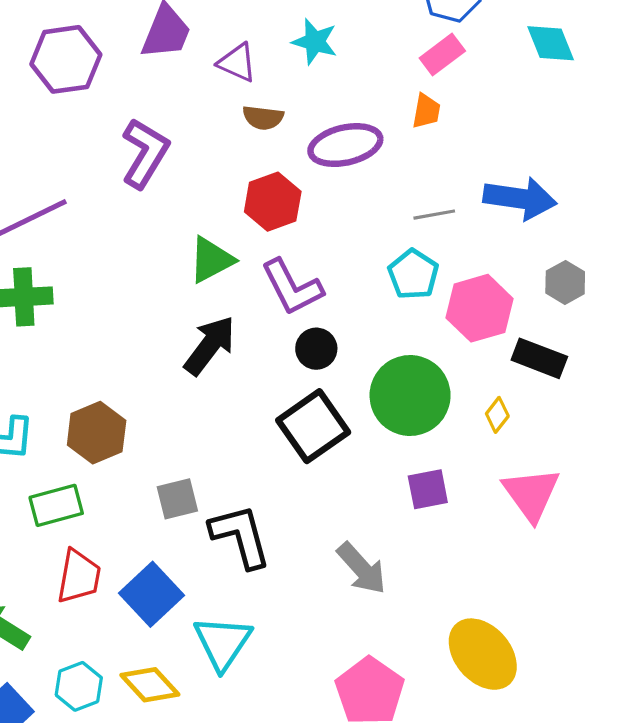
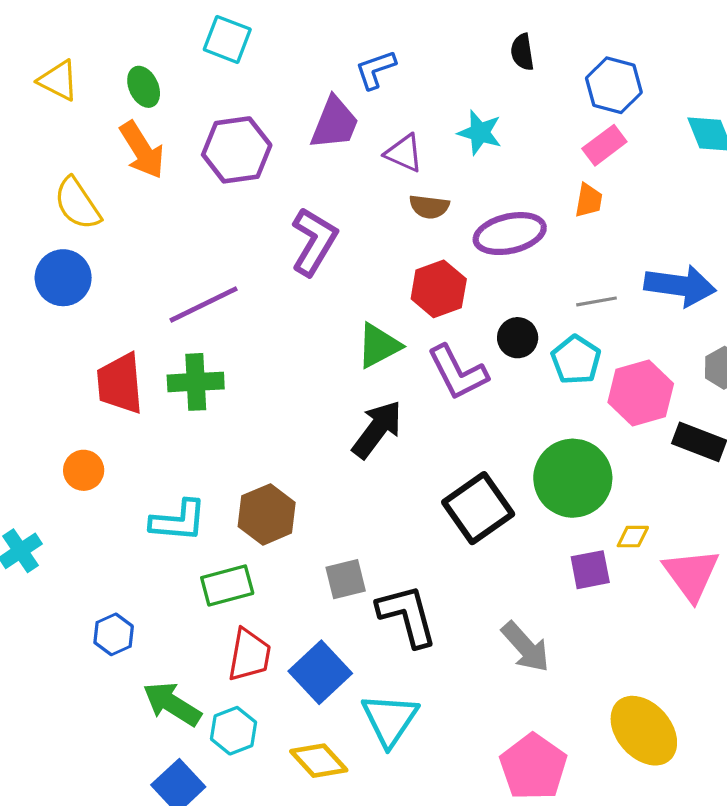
black circle: (316, 349) -> (518, 338), moved
yellow diamond: (497, 415) -> (633, 537), moved, turned 52
cyan hexagon: (79, 686) -> (234, 731), moved

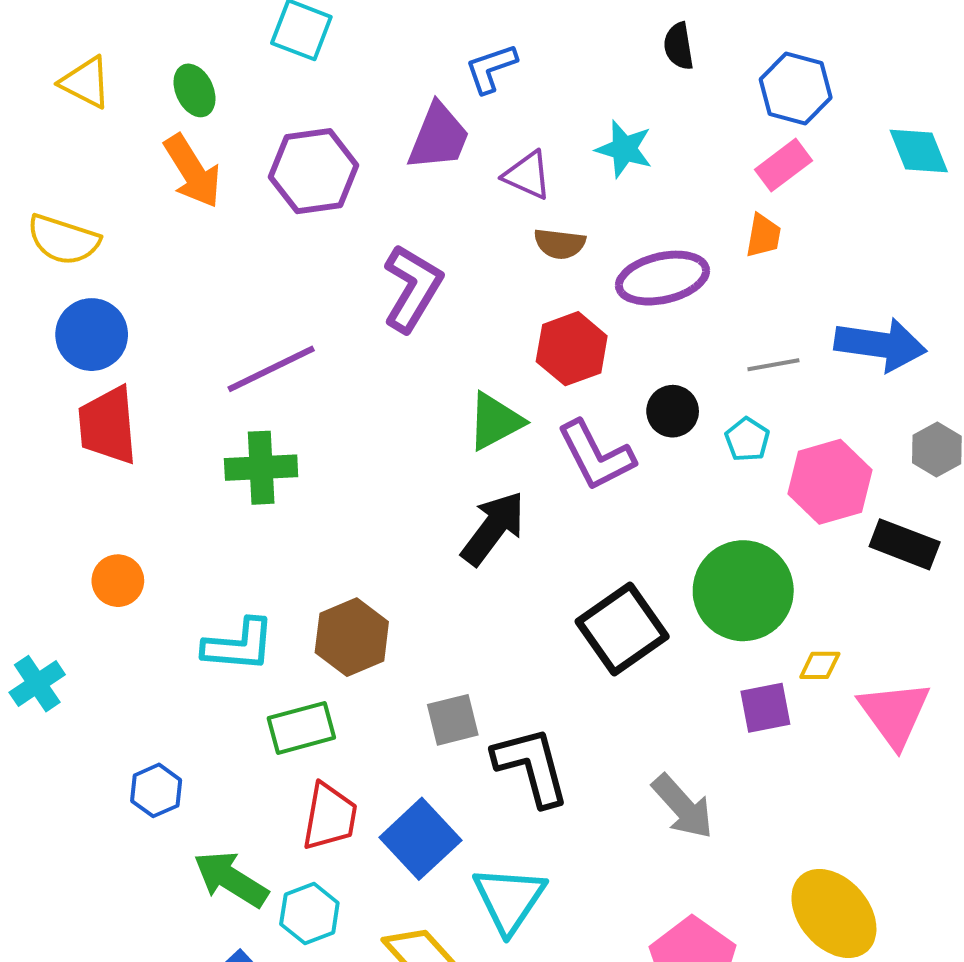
yellow semicircle: (77, 204) -> (63, 240), moved, turned -38
cyan pentagon: (576, 360) -> (747, 439), size x0.7
red trapezoid: (120, 383) -> (108, 425), moved

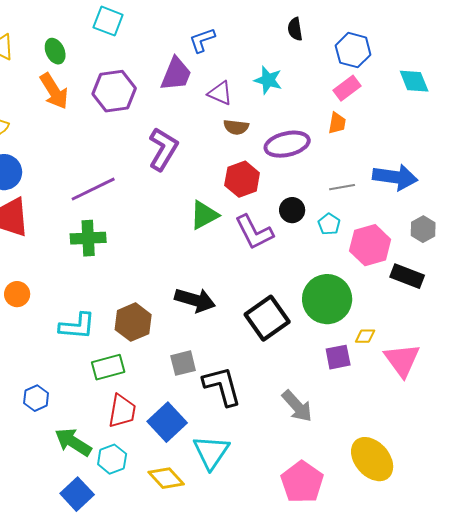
black arrow: (493, 528) -> (195, 300), moved, turned 69

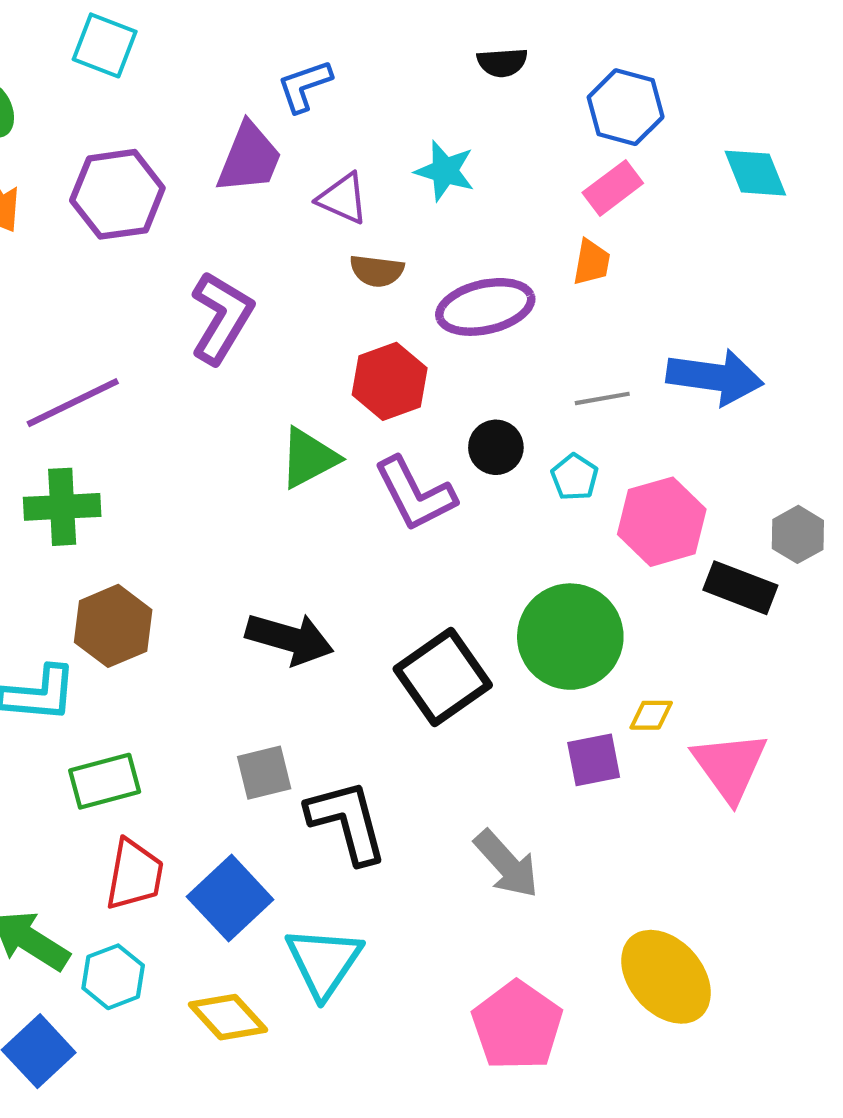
black semicircle: (295, 29) -> (502, 62), turned -85
gray hexagon: (423, 229) -> (798, 534), moved
brown hexagon: (133, 322) -> (113, 626), moved

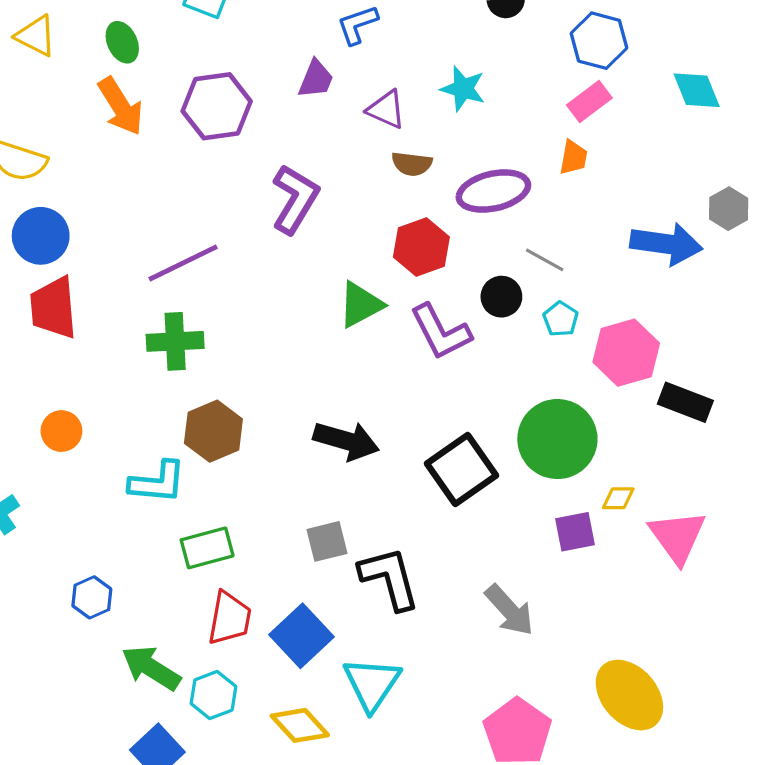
purple trapezoid: (249, 158) -> (316, 79), size x0.7
gray line: (602, 398) -> (545, 260), moved, turned 39
gray hexagon: (798, 534) -> (729, 209), moved

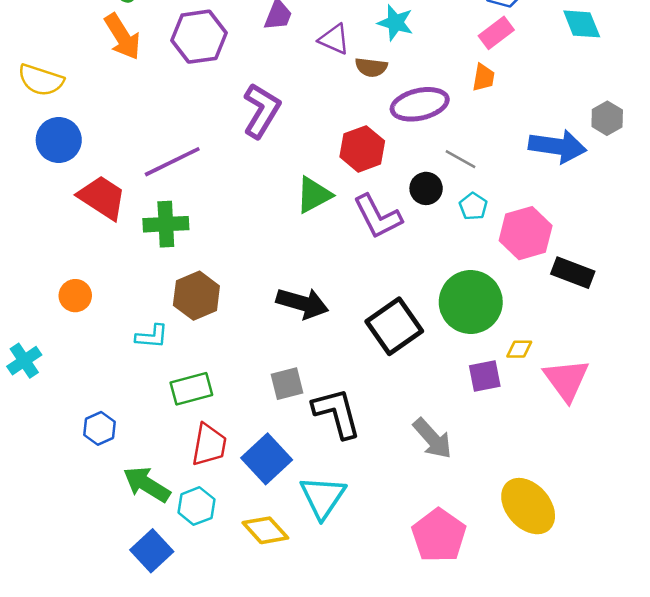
brown semicircle: (412, 164) -> (371, 67), moved
red trapezoid: (53, 308) -> (102, 197), moved, turned 128
cyan L-shape: (157, 482) -> (152, 336), size x0.7

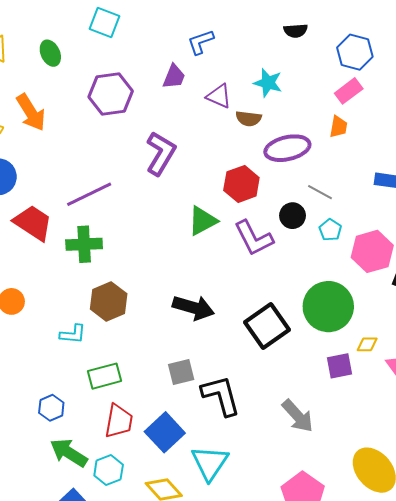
orange arrow: (122, 37) -> (31, 112), moved
blue hexagon: (99, 428) -> (51, 408), moved

